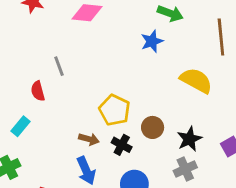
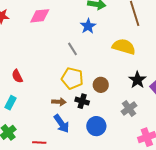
gray line: (59, 66) -> (73, 49), moved
black star: (189, 139) -> (137, 80), moved

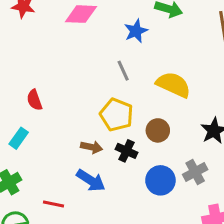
blue star: (88, 26) -> (136, 31), moved
yellow semicircle: (124, 47) -> (173, 85), moved
blue arrow: (62, 124) -> (91, 180), turned -30
blue circle: (96, 126) -> (160, 180), moved

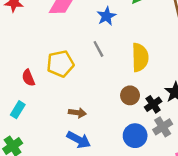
yellow semicircle: (173, 85) -> (140, 57), turned 68
yellow pentagon: (117, 115) -> (60, 64), moved, turned -30
black cross: (126, 151) -> (153, 104), moved, turned 35

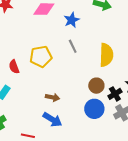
blue star: (106, 16) -> (72, 20), moved
blue circle: (135, 136) -> (94, 109), moved

